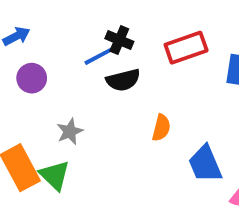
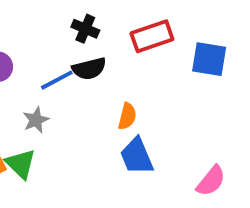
blue line: (100, 55) -> (57, 80), moved
blue trapezoid: (205, 164) -> (137, 156), moved

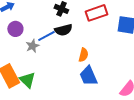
gray star: (36, 120) -> (32, 46), moved

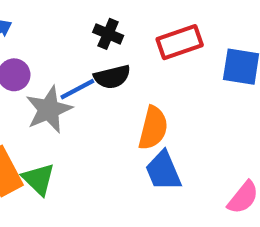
gray star: (32, 46) -> (49, 110), size x1.6
orange semicircle: (83, 55) -> (153, 128), size x1.5

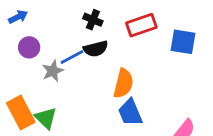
gray star: (49, 110) -> (53, 71), size x0.7

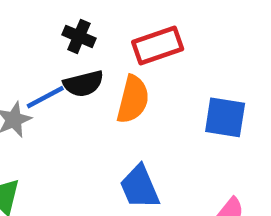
blue square: (183, 42) -> (225, 117), moved
orange semicircle: (123, 83) -> (133, 99), moved

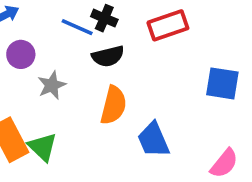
blue line: (45, 97) -> (77, 27), moved, turned 52
orange semicircle: (133, 99) -> (113, 105), moved

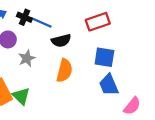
black cross: (104, 18) -> (25, 17), moved
blue square: (222, 83) -> (104, 57), moved
blue trapezoid: (153, 140) -> (109, 85), moved

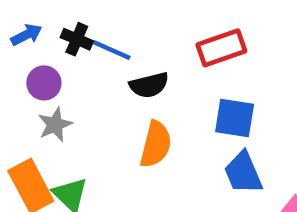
gray star: (27, 58) -> (55, 125), moved

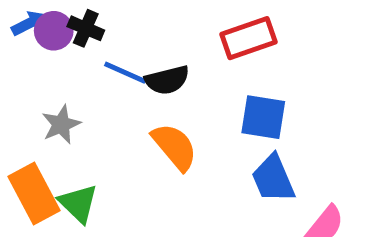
blue line: (112, 50) -> (125, 73), moved
purple circle: (44, 83) -> (54, 31), moved
orange semicircle: (156, 144) -> (175, 147), turned -54

